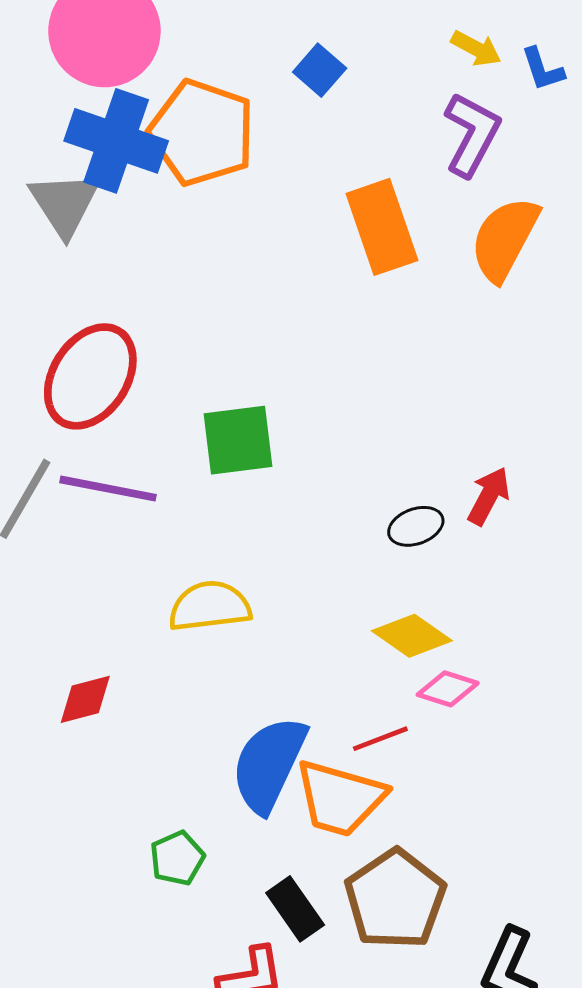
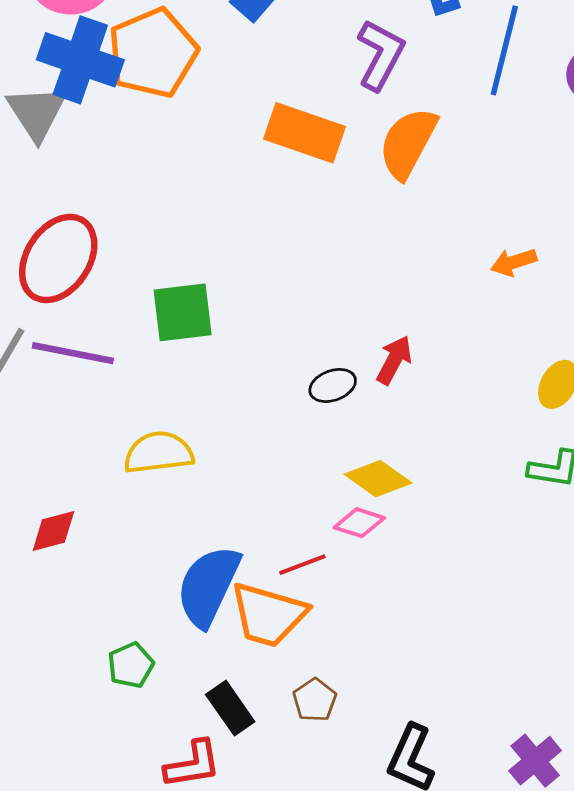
orange pentagon: (202, 133) -> (153, 53), turned 30
orange rectangle: (382, 227) -> (304, 133), turned -52
yellow diamond: (412, 636) -> (378, 479), moved
brown pentagon: (395, 899) -> (315, 700), size x0.5

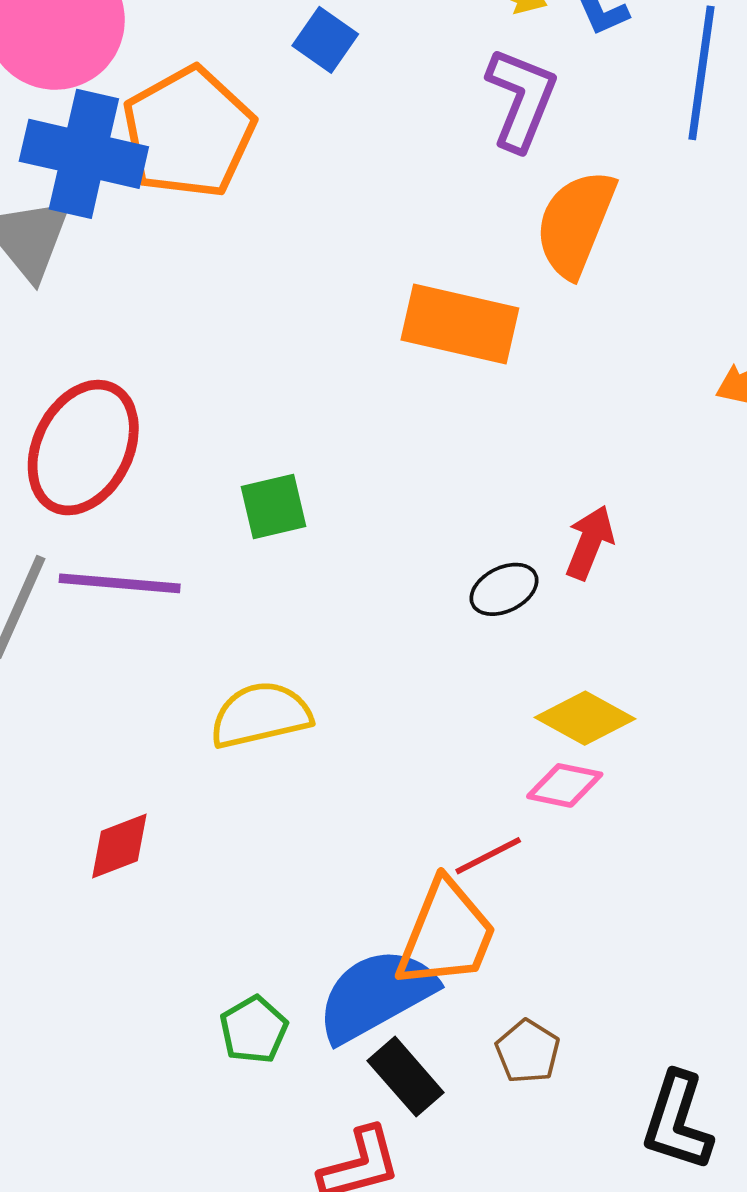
orange rectangle: (304, 133) -> (460, 324), moved
green square: (183, 312) -> (273, 507), size x0.7
blue semicircle: (208, 586) -> (376, 995), moved, turned 42
orange trapezoid: (268, 615) -> (446, 934), turned -78

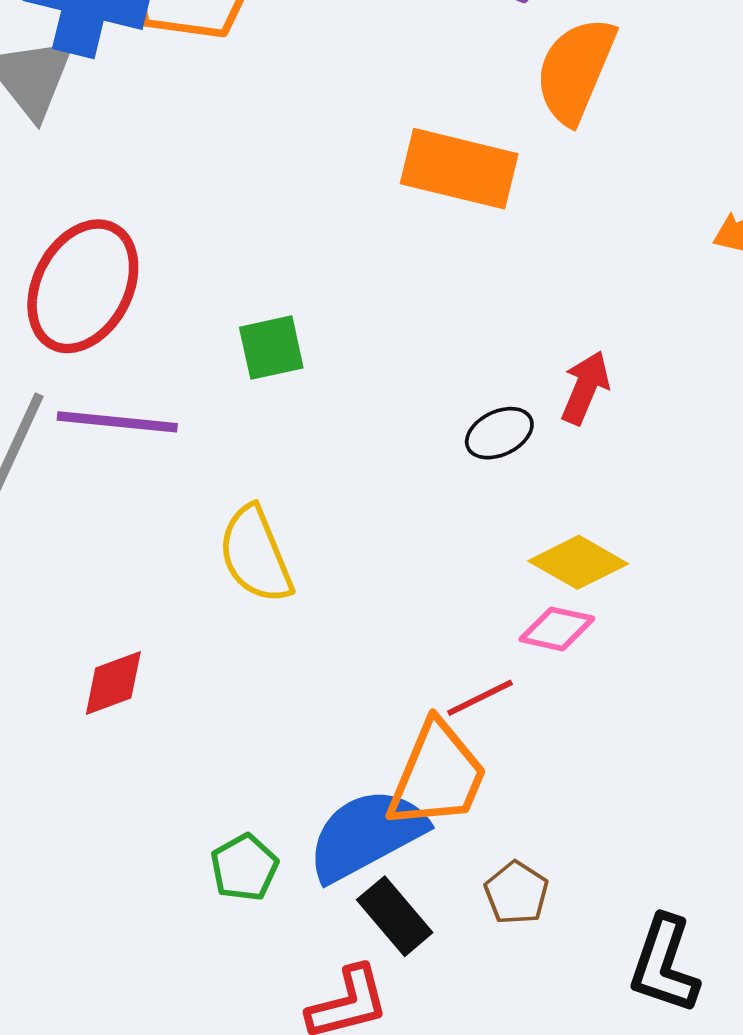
yellow semicircle: (261, 715) -> (256, 555), turned -100

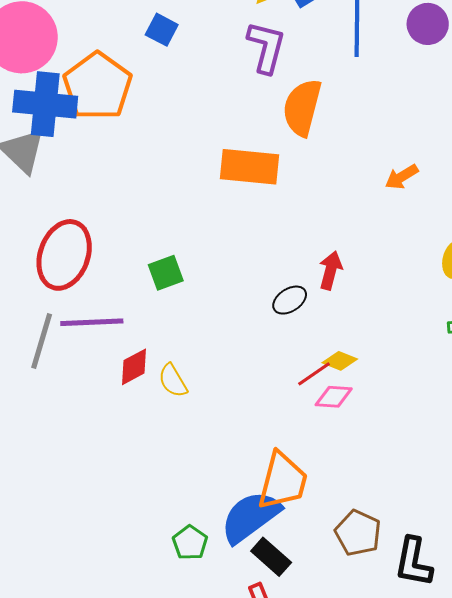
yellow semicircle: (256, 555) -> (173, 381), size x0.7
yellow diamond: (578, 562) -> (340, 361), size x0.7
red diamond: (113, 683) -> (134, 367), moved
red line: (480, 698) -> (314, 374), moved
brown pentagon: (516, 893) -> (358, 533), moved, size x1.4

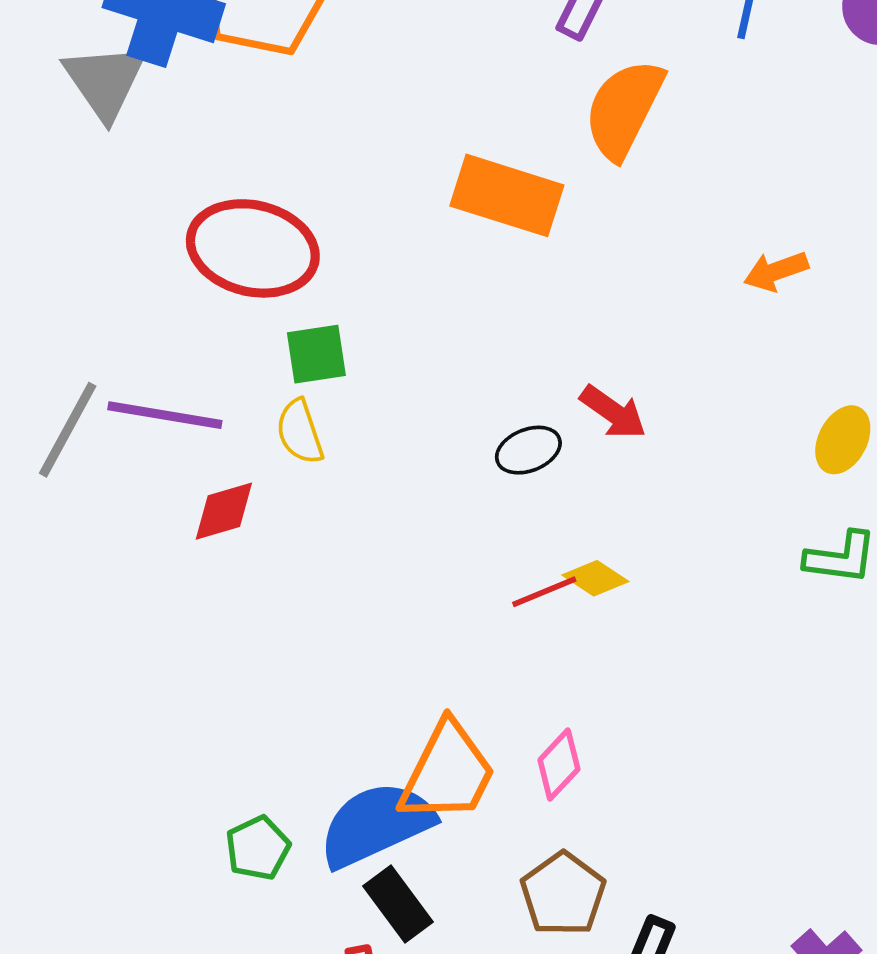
red ellipse: (64, 255) -> (253, 248), moved, turned 72
red arrow: (331, 270) -> (613, 412), turned 99
yellow semicircle: (173, 381) -> (300, 432), moved
pink diamond: (334, 397) -> (559, 765), moved, turned -63

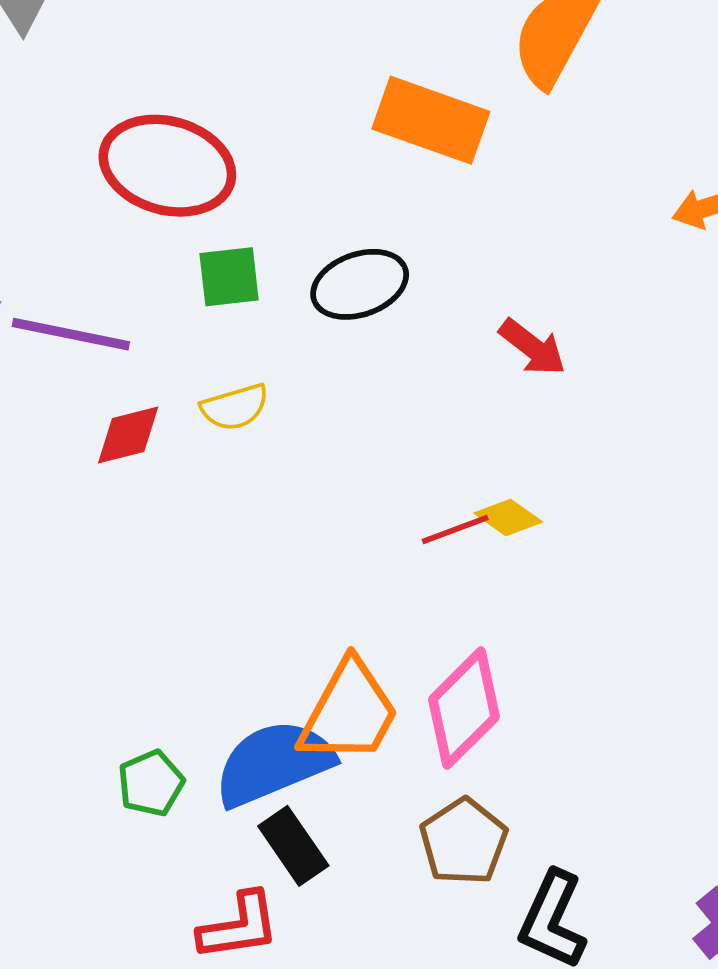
yellow semicircle: (300, 432) -> (235, 407), moved, turned -90
black ellipse: (528, 450) -> (360, 284), moved, size x1.4
pink diamond: (559, 765) -> (464, 708), size x1.6

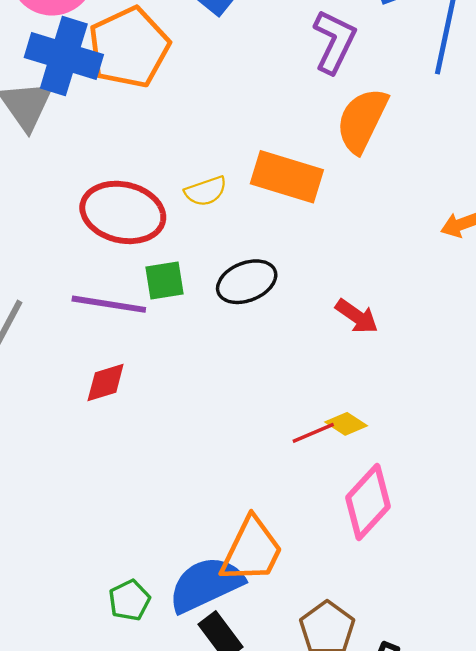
purple line: (71, 334) -> (109, 304), moved
yellow semicircle: (235, 407) -> (206, 191), moved
pink diamond: (464, 708) -> (368, 502), moved

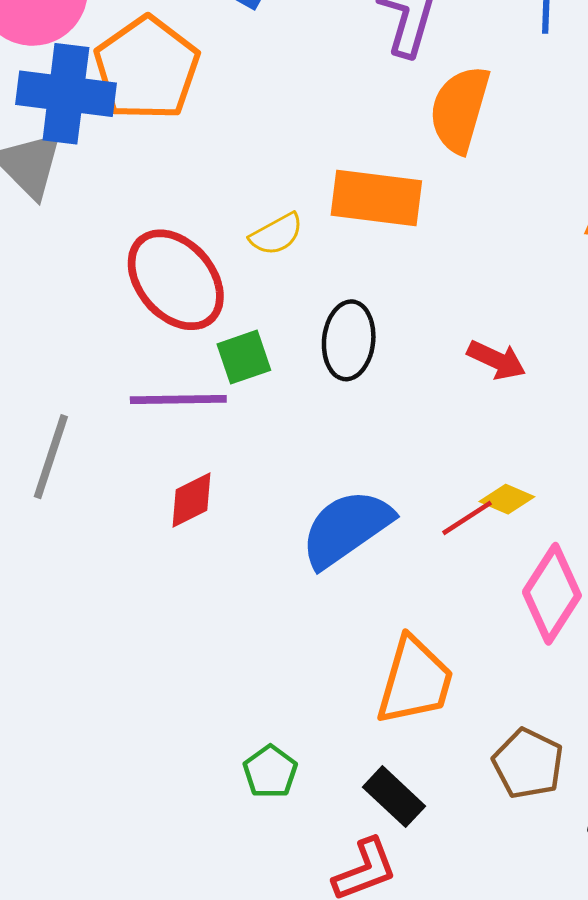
red ellipse: (123, 212) -> (176, 280), turned 46
black ellipse: (247, 282) -> (349, 340), turned -52
blue semicircle: (206, 584) -> (346, 528), moved

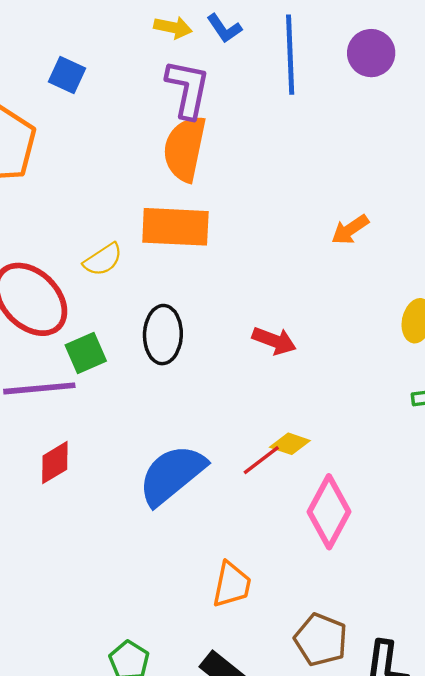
orange semicircle: (460, 109) -> (185, 149), moved
orange trapezoid: (415, 681) -> (232, 585), size x0.7

